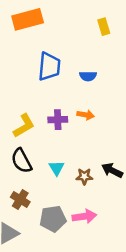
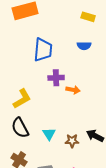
yellow rectangle: (104, 27) -> (88, 17), turned -56
blue semicircle: (88, 76) -> (84, 46), moved
purple cross: (58, 120) -> (56, 78), moved

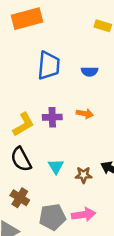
blue semicircle: (84, 46) -> (90, 72), moved
purple cross: (56, 78) -> (52, 117), moved

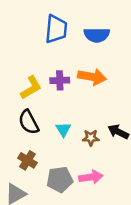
blue semicircle: (90, 72) -> (97, 35), size x1.5
orange arrow: (85, 114) -> (92, 77), size x1.6

